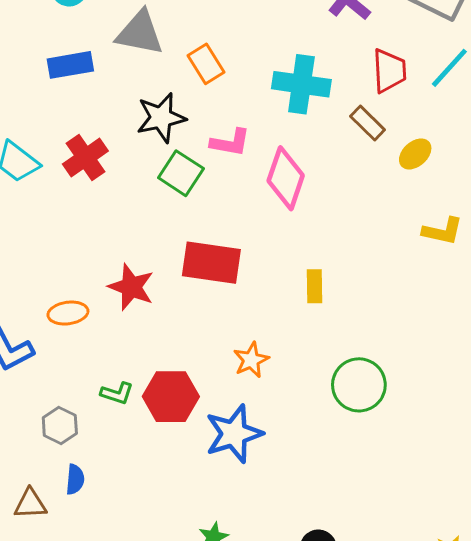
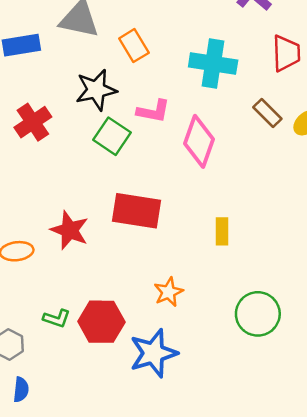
brown rectangle: (368, 123) -> (267, 113), moved

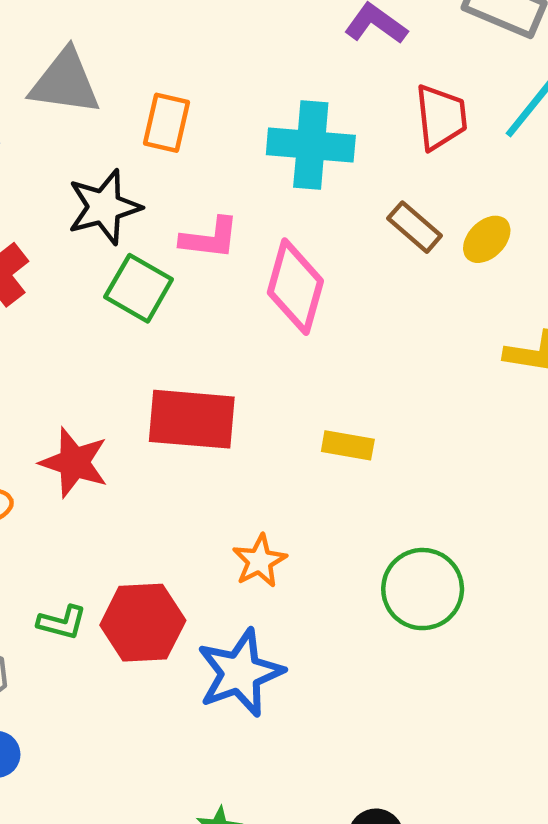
orange rectangle: (134, 46) -> (167, 123), turned 48
yellow rectangle: (222, 231) -> (348, 445), turned -76

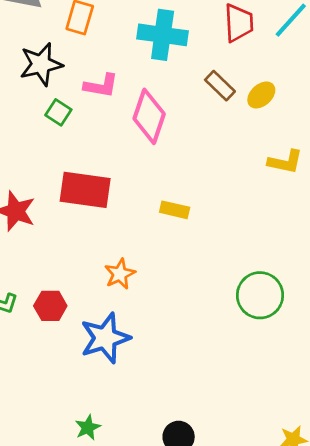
green square: (139, 288) -> (58, 112), size x0.7
green circle: (423, 589) -> (260, 295), moved
red hexagon: (143, 623) -> (50, 306), size x0.7

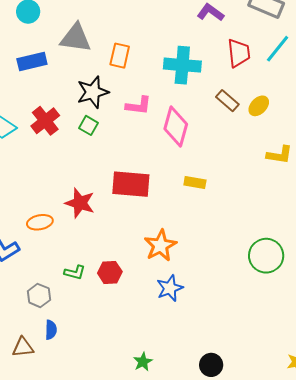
green square: (58, 112) -> (89, 125), moved
yellow rectangle: (175, 210) -> (195, 183), moved
orange star: (120, 274) -> (160, 246), size x1.4
blue star: (105, 338) -> (170, 288), moved, size x0.7

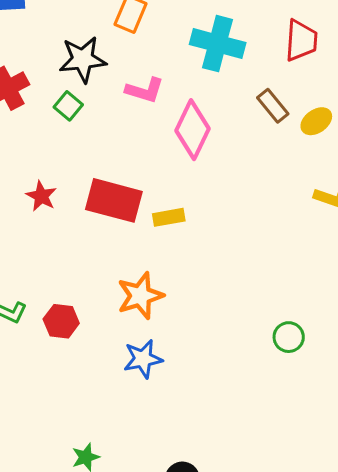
yellow rectangle: (195, 183) -> (169, 217), moved, turned -30
red star: (80, 203) -> (41, 196), moved, size x0.7
green circle: (266, 256) -> (289, 337), size x0.6

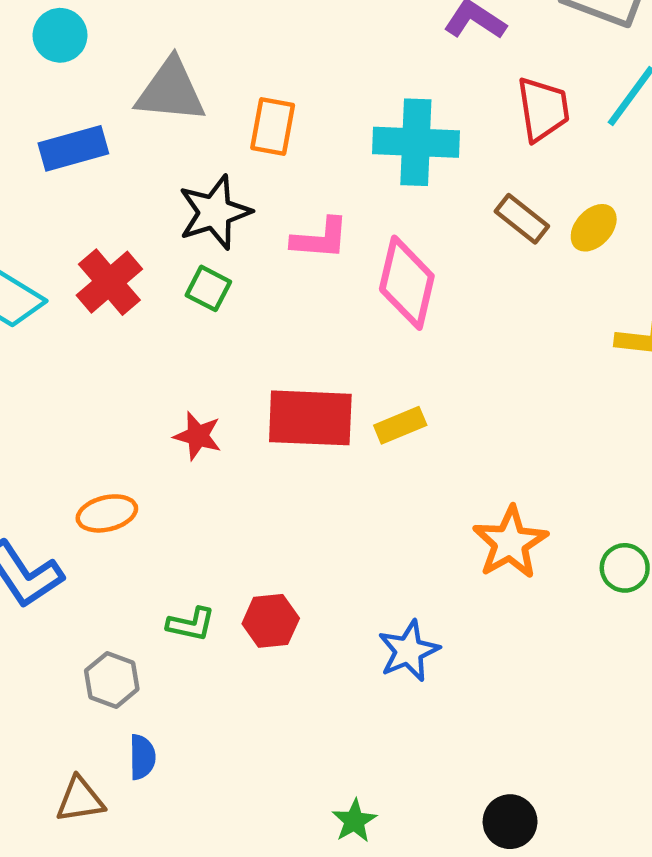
orange star: (140, 296) -> (510, 543), moved

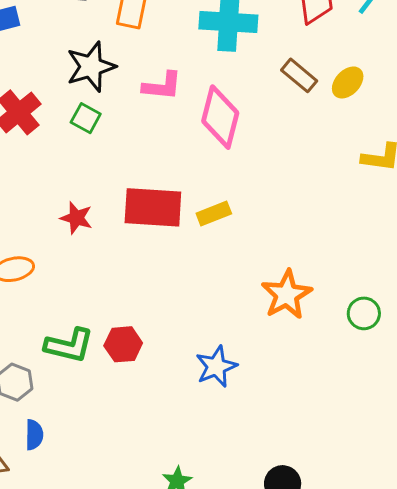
green L-shape: (191, 624) -> (69, 345), size x1.5

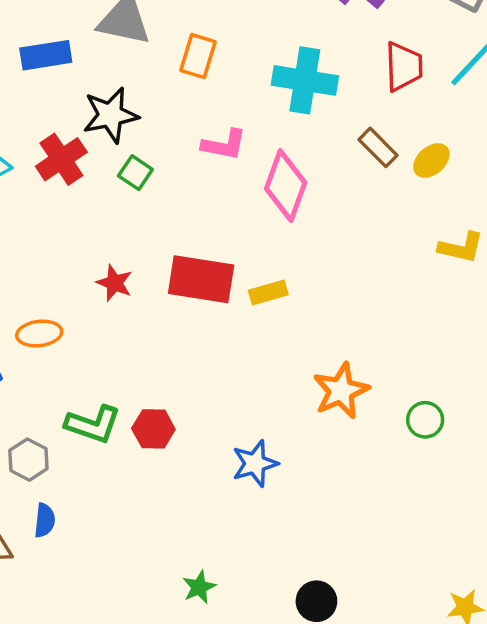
black star: (91, 67) -> (111, 115), moved

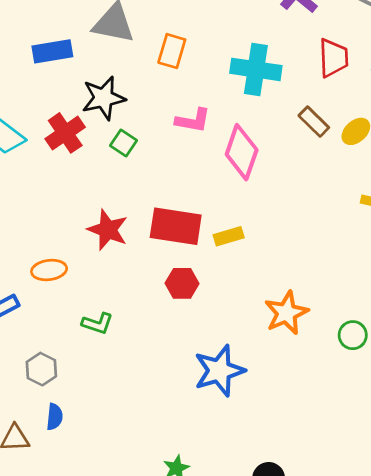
red star: (115, 283) -> (108, 230), size x1.4
green L-shape: (93, 424) -> (97, 323), moved, size x0.7
red hexagon: (153, 429) -> (182, 283), moved
blue star: (255, 464) -> (219, 371), size x1.4

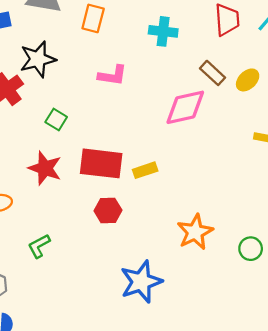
cyan cross: (256, 69) -> (163, 31), size x0.7
green square: (123, 143) -> (56, 120), moved
pink diamond: (242, 152) -> (185, 107), moved, turned 60
green L-shape: (97, 323) -> (39, 246), turned 135

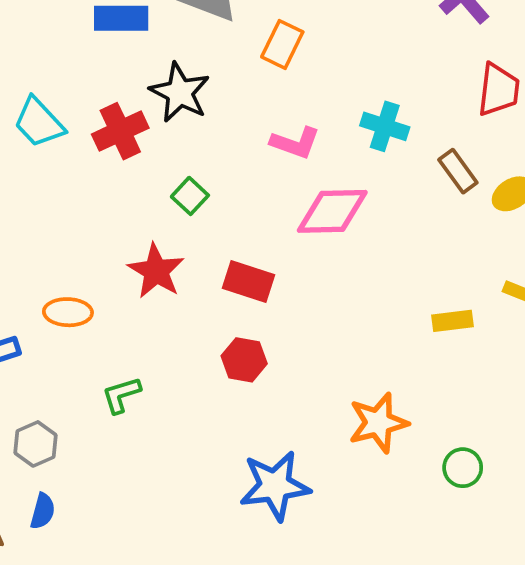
cyan cross: (163, 31) -> (385, 126), moved
black star: (38, 59) -> (180, 92), turned 30
pink diamond: (185, 107) -> (332, 211), moved
red rectangle: (101, 163) -> (248, 281), size x0.7
yellow rectangle: (145, 170) -> (452, 321), moved

